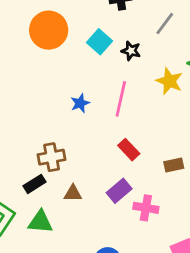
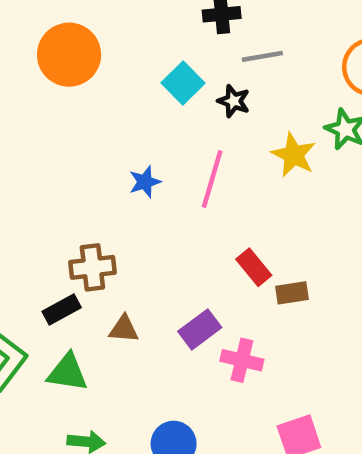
gray line: (165, 24) -> (262, 56), moved, turned 40
orange circle: (49, 30) -> (69, 55), moved
red rectangle: (129, 150) -> (254, 267), moved

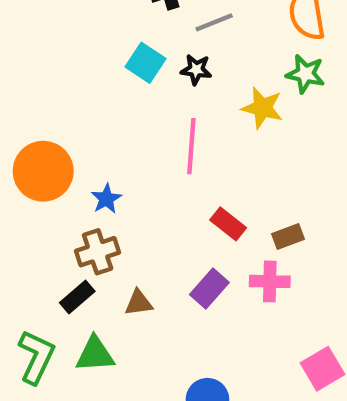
orange circle: (69, 55) -> (43, 171), moved
blue star: (145, 182) -> (106, 199), moved
red rectangle: (254, 267) -> (228, 224), moved
pink cross: (242, 360) -> (270, 281), moved

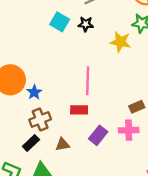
pink line: (191, 146) -> (88, 81), moved
blue star: (106, 199) -> (34, 92), moved
red rectangle: (228, 224) -> (79, 110), moved, turned -35

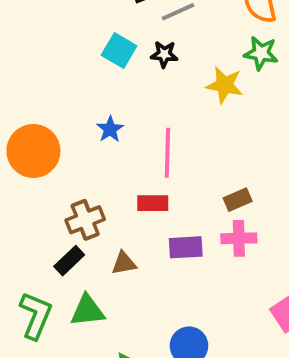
blue star: (34, 92) -> (110, 129), moved
brown rectangle: (137, 107) -> (238, 200), moved
purple rectangle: (98, 135) -> (186, 247), turned 48

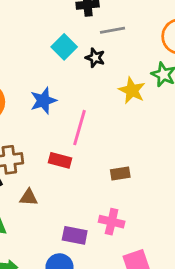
blue star: (110, 129) -> (43, 101), size x1.4
pink cross: (239, 238) -> (112, 222), moved
purple rectangle: (186, 247) -> (75, 235), moved

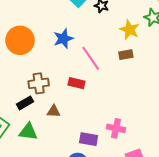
pink line: (79, 128) -> (91, 58), turned -50
brown rectangle: (120, 173) -> (126, 55), moved

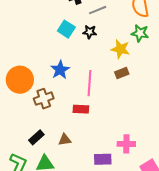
pink line: (91, 58) -> (89, 83), turned 50
brown cross: (39, 83) -> (44, 99), moved

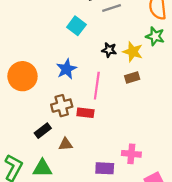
black star: (90, 32) -> (109, 50), moved
brown cross: (44, 99) -> (62, 106), moved
black rectangle: (36, 137) -> (43, 131), moved

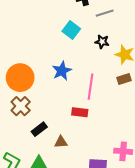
black star: (109, 50) -> (102, 42), moved
brown cross: (62, 106) -> (21, 106), moved, turned -30

